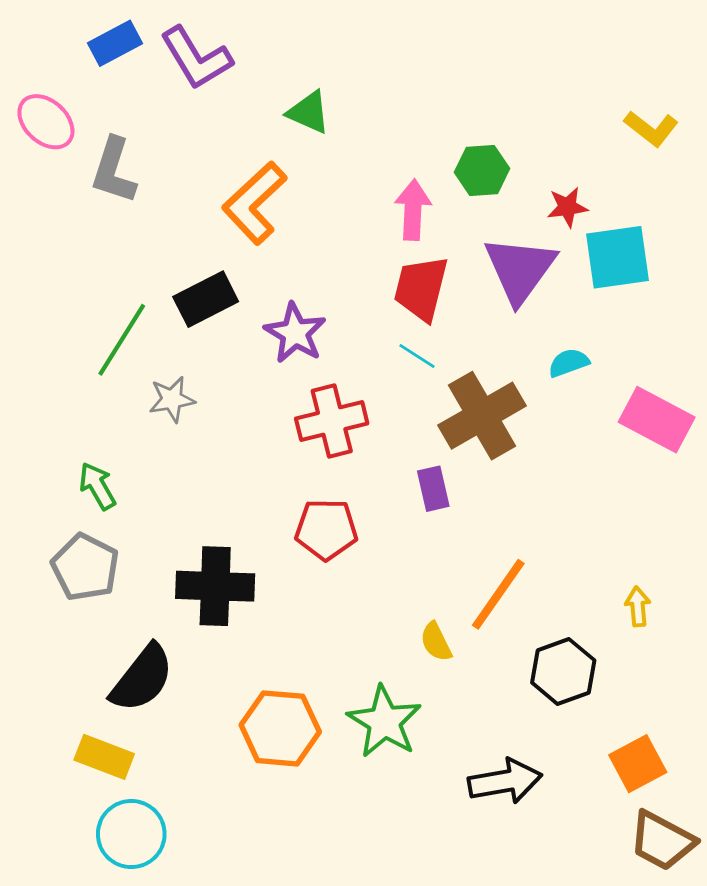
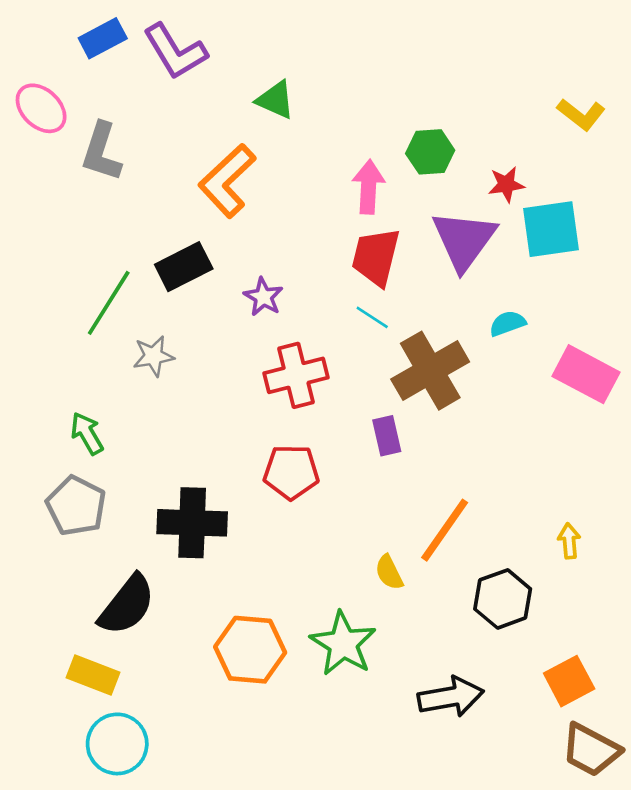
purple star: (295, 333) -> (263, 297), size x0.7

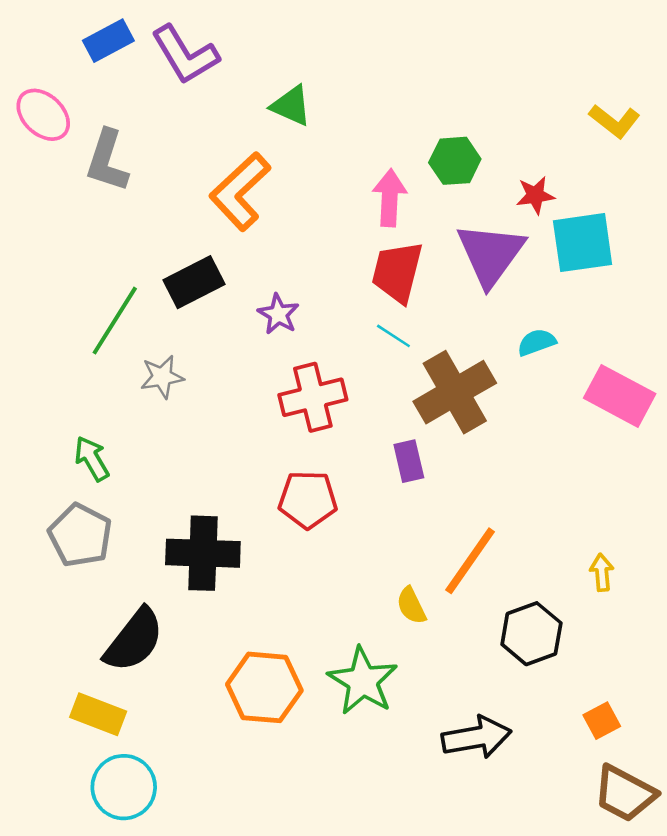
orange square: (569, 681) -> (602, 721), size x0.7

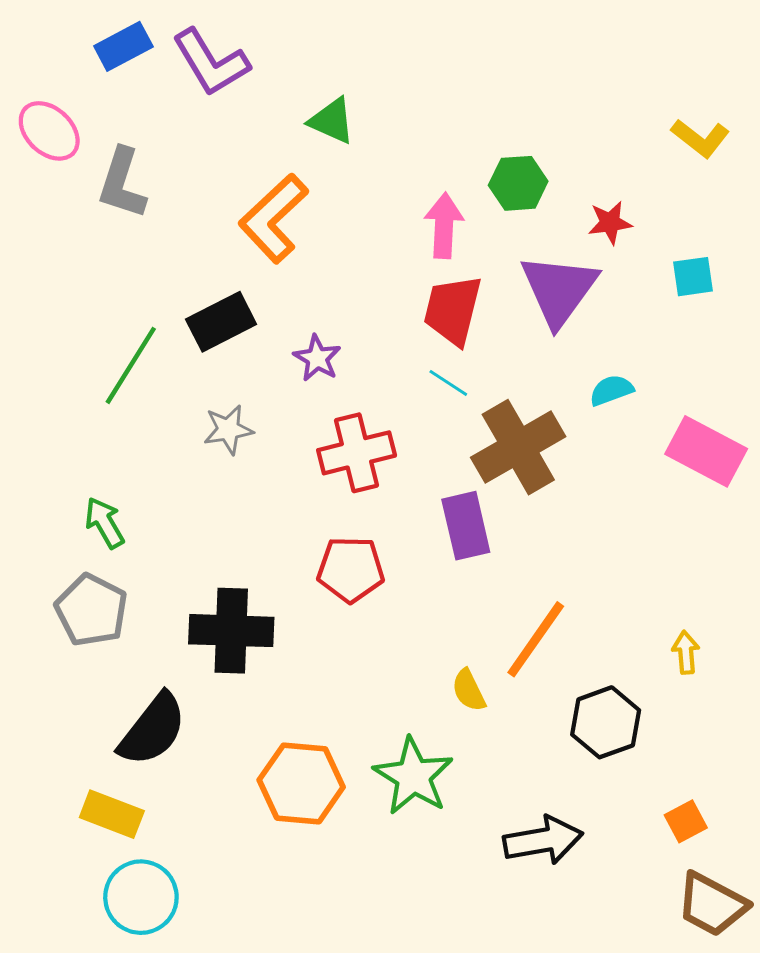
cyan square: (583, 243) -> (693, 277), moved, size x0.6
gray star: (162, 377) -> (228, 430), moved
purple rectangle: (409, 461) -> (466, 526), size x1.4

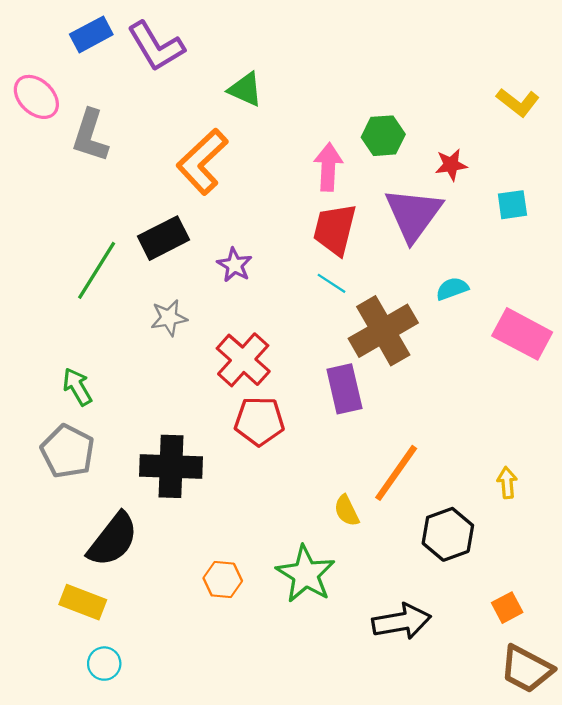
red cross: (357, 453) -> (243, 360), moved, turned -34
orange hexagon: (301, 784) -> (223, 580), size x0.6
cyan circle: (141, 897) -> (104, 664), size x0.6

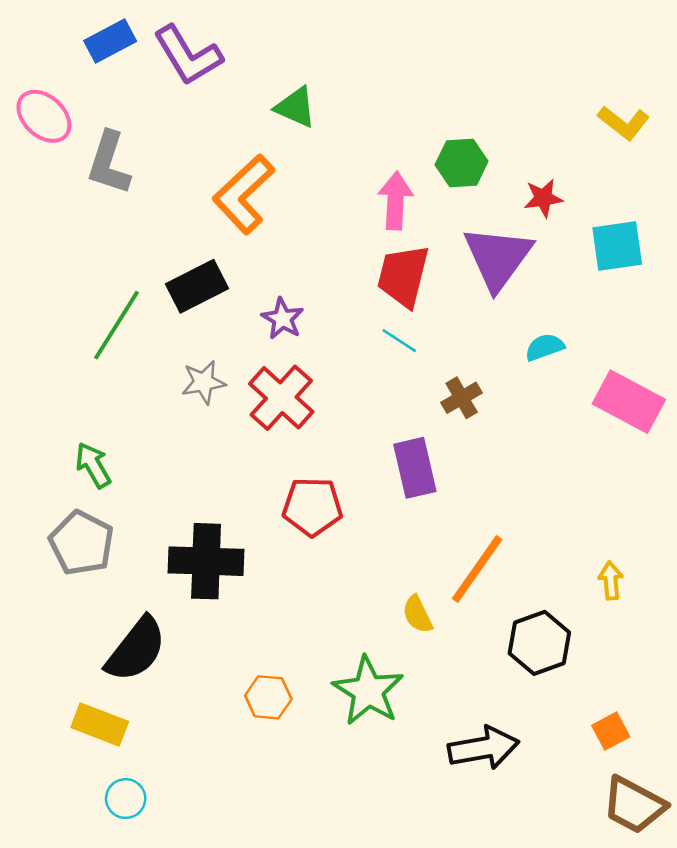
cyan square: (512, 205) -> (617, 246), size x1.4
brown cross: (383, 331) -> (462, 398), size x0.5
red cross: (243, 360) -> (281, 398), moved

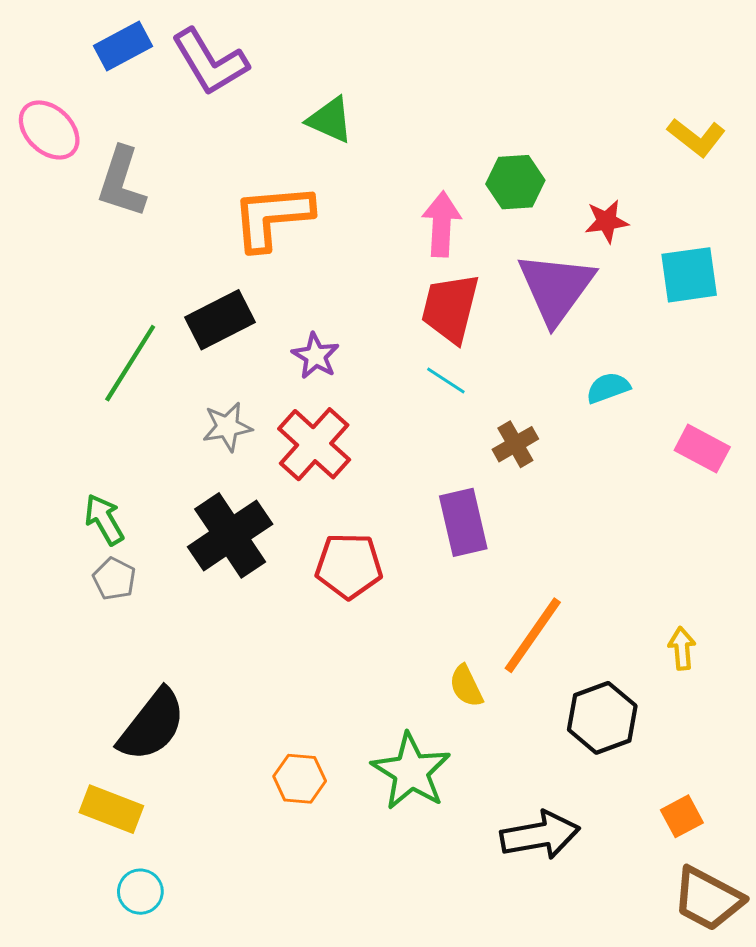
orange L-shape: (244, 194) -> (272, 217), turned 38
pink rectangle: (629, 402) -> (702, 449), size x0.7
gray pentagon: (82, 543) -> (114, 579), moved, size x0.6
black cross: (206, 561) -> (230, 535), moved, turned -36

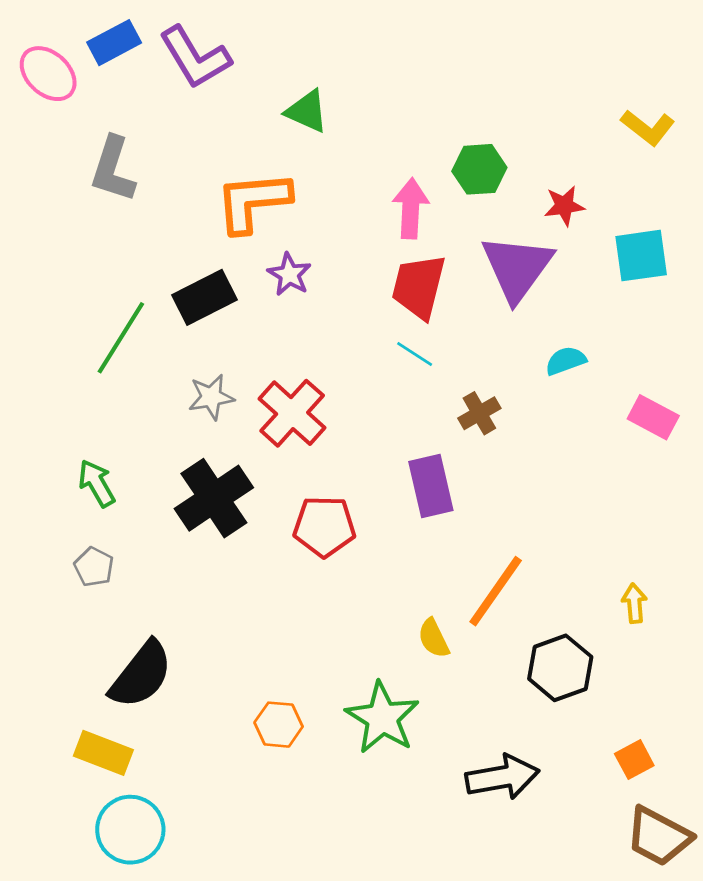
pink ellipse: (49, 130) -> (48, 74), moved
purple star: (316, 356) -> (289, 274), moved
gray pentagon: (114, 579) -> (94, 567), moved
cyan circle: (140, 892) -> (130, 830), size x1.6

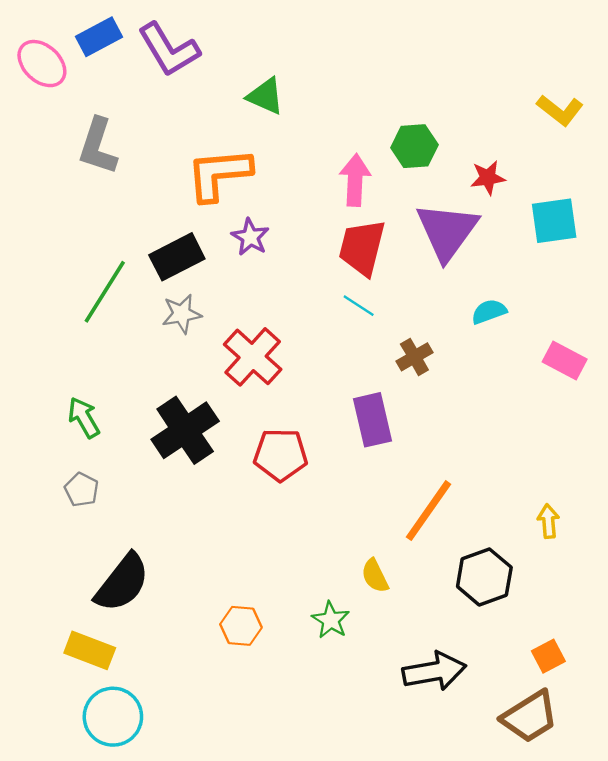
gray star: (211, 397) -> (182, 314), moved
yellow semicircle: (434, 638) -> (375, 576), moved
green star: (382, 718) -> (331, 620), size x0.6
brown trapezoid: (659, 836) -> (530, 717), moved, turned -60

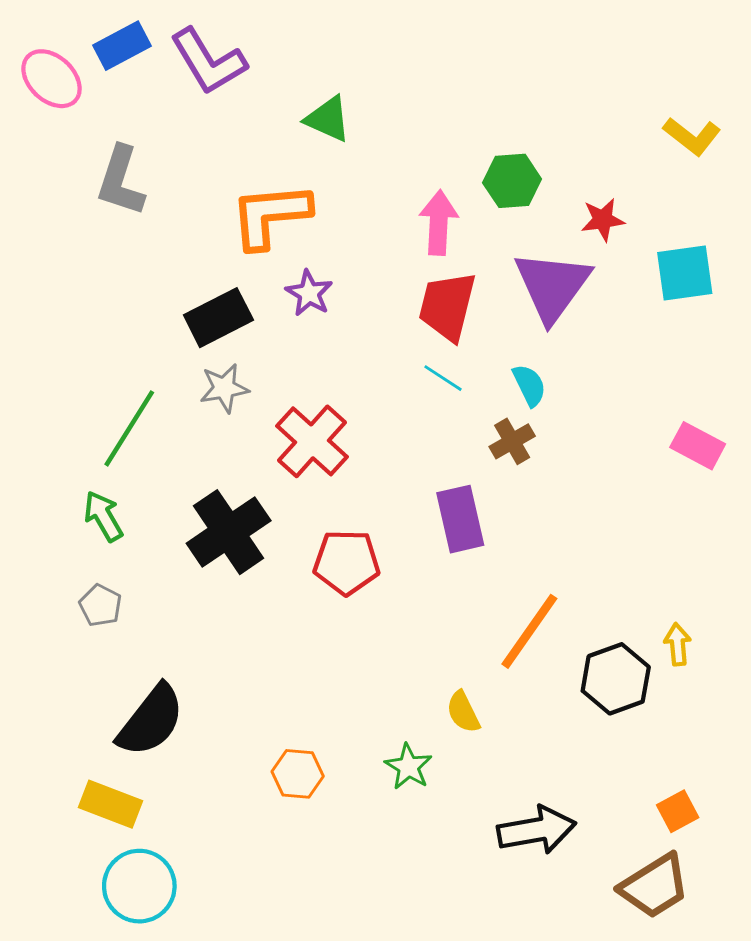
green line: (105, 292) -> (129, 428), moved
cyan semicircle: (489, 312) -> (529, 385), moved, turned 84
black hexagon: (484, 577) -> (616, 679), moved

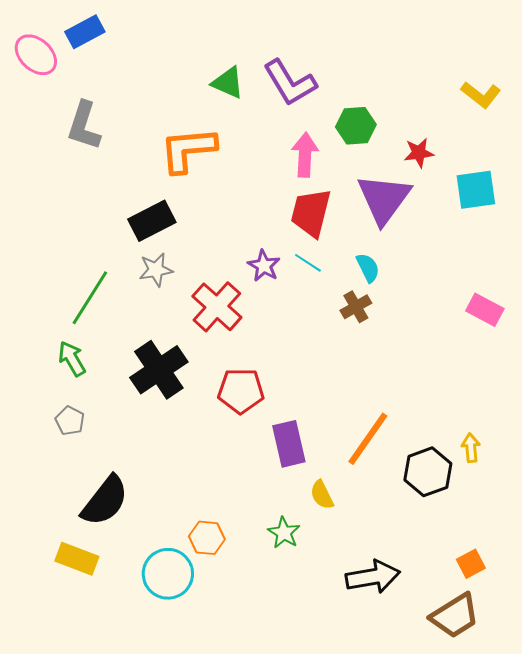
purple L-shape: (208, 61) -> (290, 83), moved
purple star: (309, 293) -> (264, 266), moved
purple rectangle: (460, 519) -> (289, 444), moved
cyan circle: (139, 886) -> (168, 574), moved

